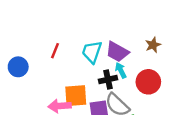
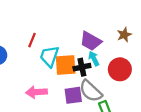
cyan trapezoid: (92, 52) -> (49, 56), moved
orange square: (76, 96) -> (66, 65), moved

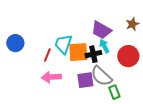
red line: (32, 40) -> (47, 55), moved

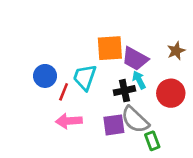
blue circle: (15, 43) -> (45, 76), moved
orange square: (78, 52) -> (110, 48), moved

